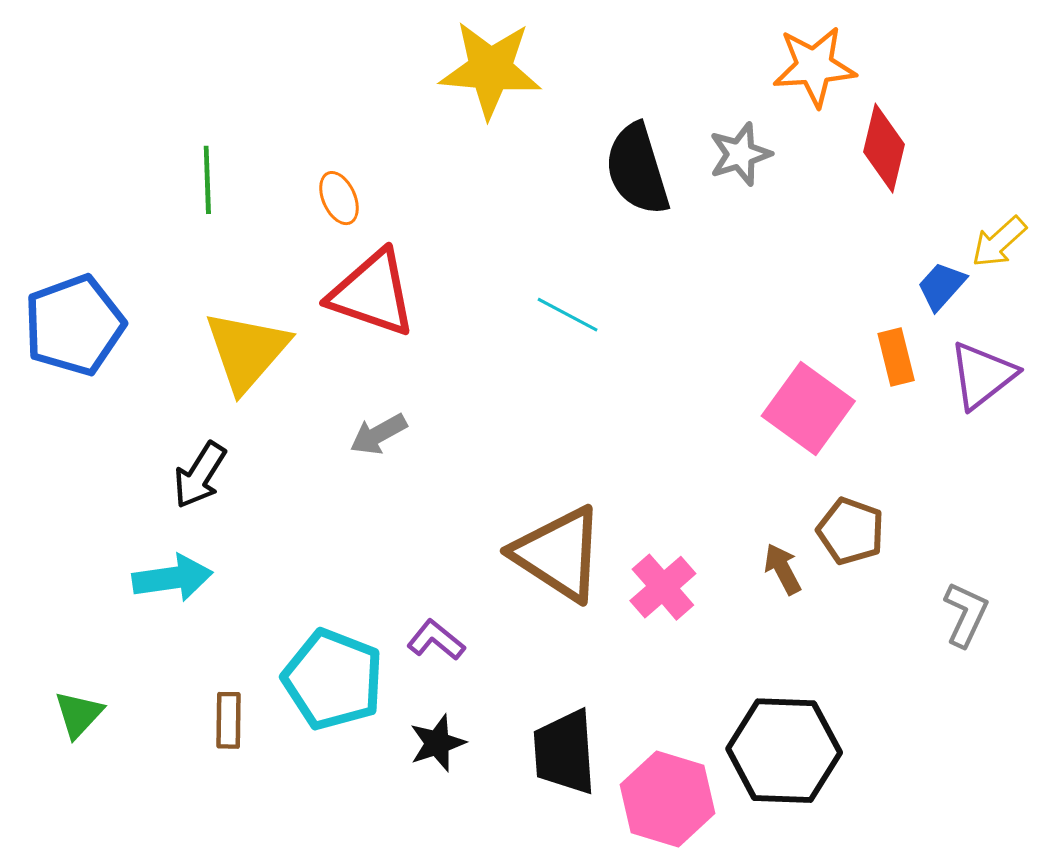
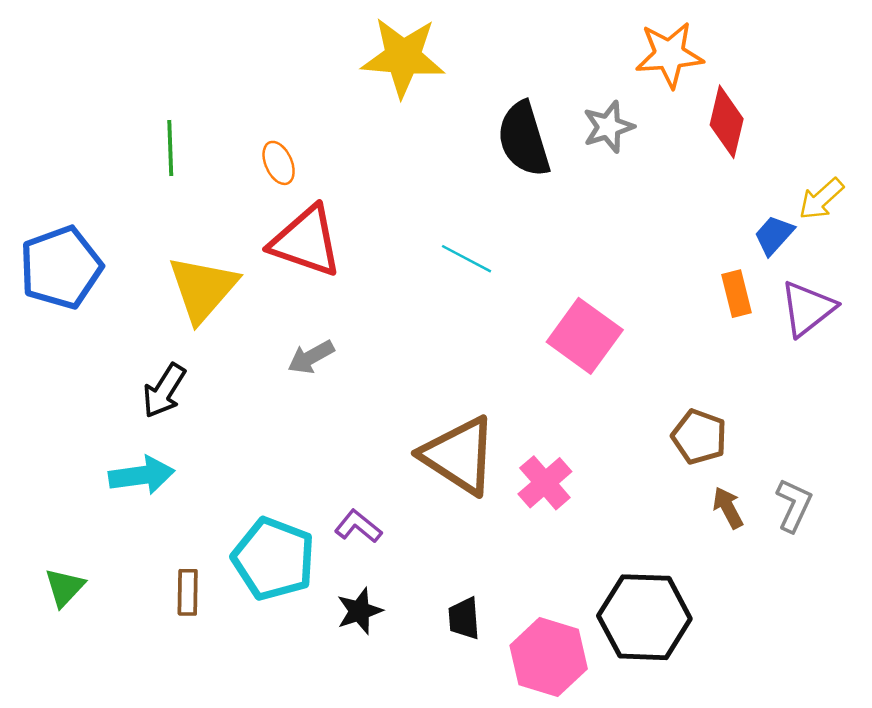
pink square: (808, 408) -> (585, 336), moved
brown arrow: (783, 569) -> (728, 508), moved
black trapezoid: (565, 752) -> (464, 618), size x0.6

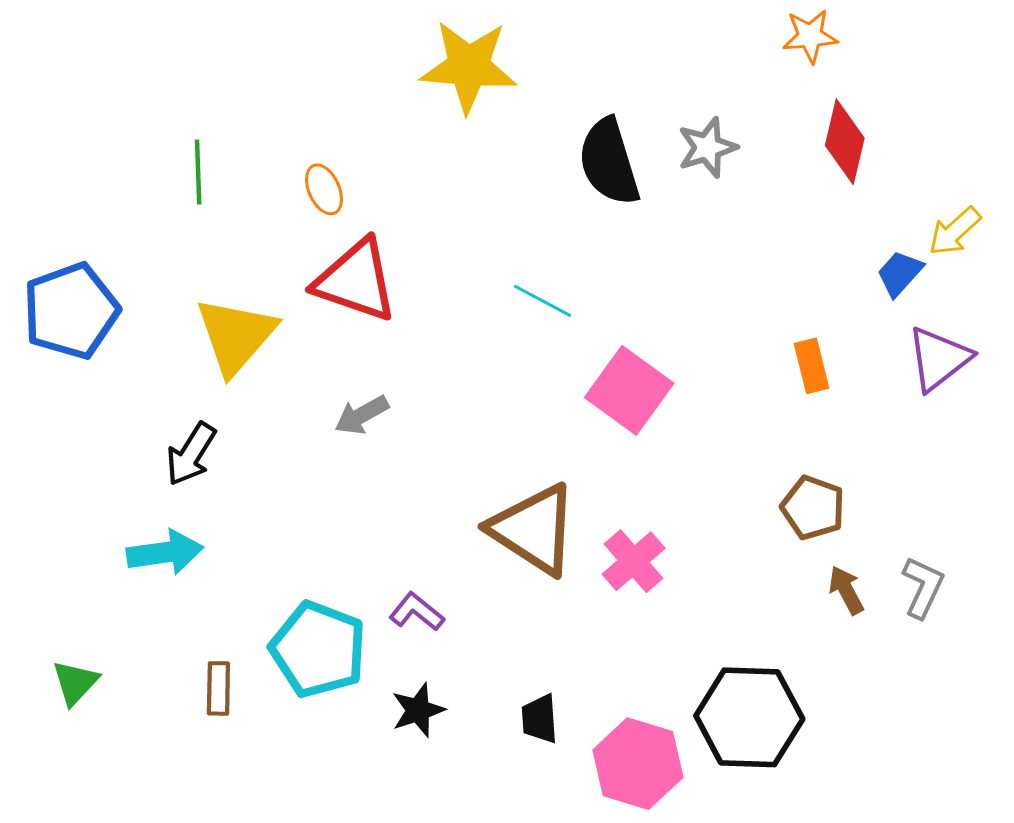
orange star: (669, 55) -> (810, 36), moved, size x0.7
orange rectangle: (737, 294) -> (811, 366), moved
pink square: (585, 336) -> (629, 390), moved

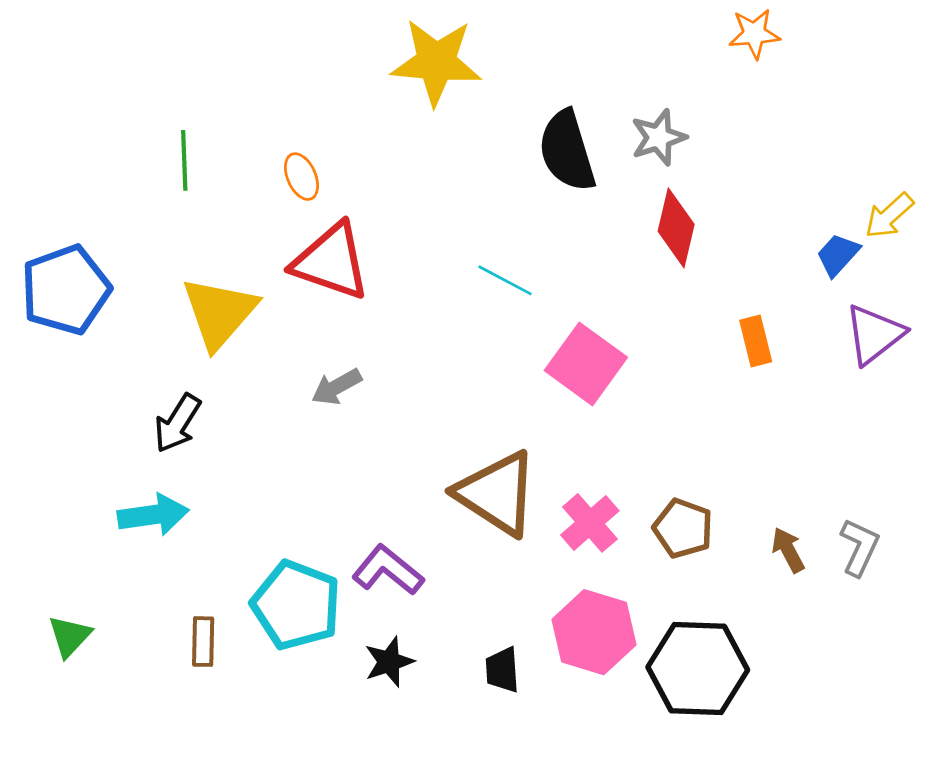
red diamond: (845, 142) -> (676, 228), moved
brown pentagon: (813, 508) -> (683, 528), moved
purple L-shape: (417, 612) -> (388, 570), size x1.4
pink hexagon: (638, 764) -> (594, 632), moved

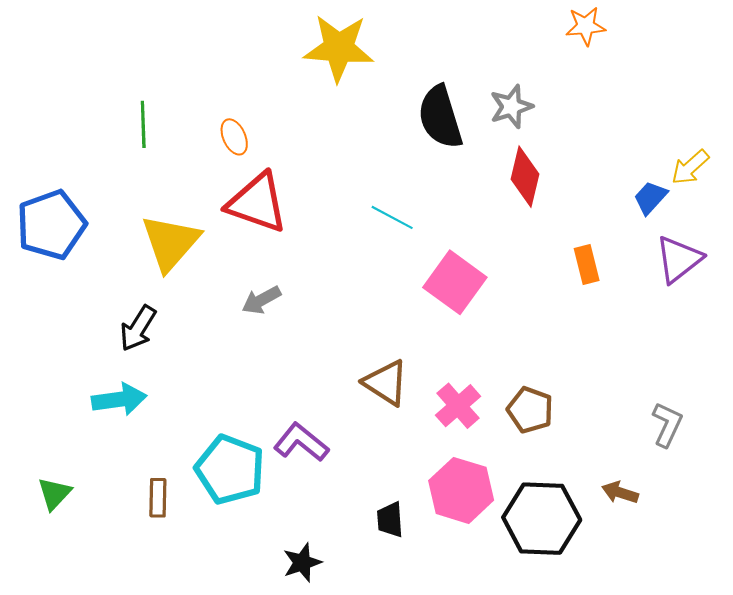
brown triangle: (497, 493) -> (386, 383), size x0.7
brown arrow: (788, 550) -> (620, 492), moved, turned -44
black star: (389, 662) -> (302, 563), moved

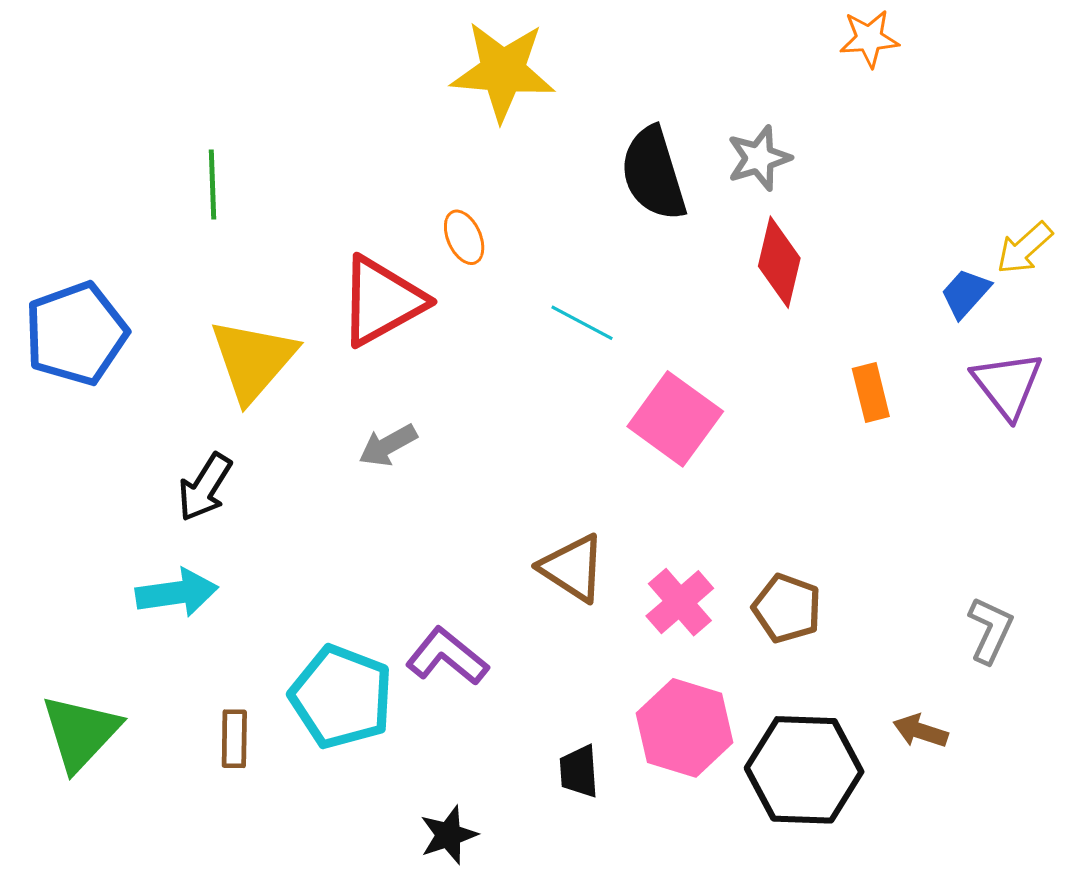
orange ellipse: (234, 137) -> (464, 237), moved
red triangle: (257, 203) -> (382, 301), turned -48
purple triangle: (679, 259) -> (1007, 385), turned -30
green triangle: (54, 494) -> (81, 733), size x1.6

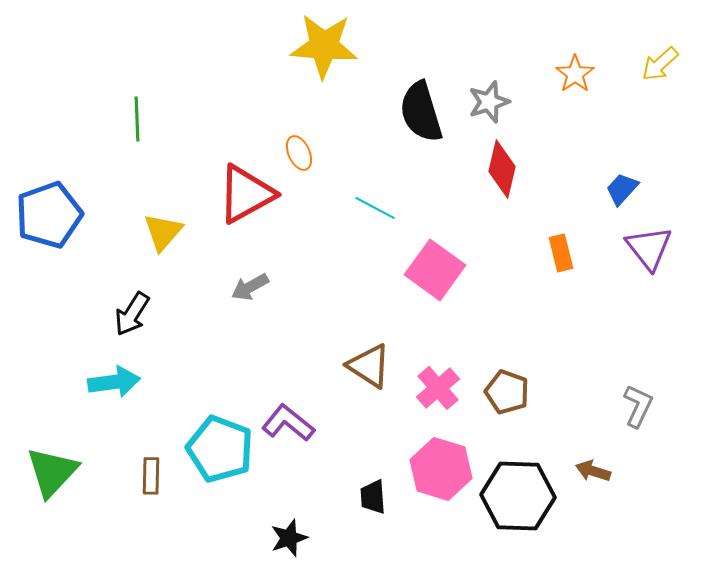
orange star: (869, 39) -> (575, 74), moved, turned -30
yellow arrow: (1024, 248) -> (660, 64), moved
yellow triangle: (253, 360) -> (163, 232), size x0.7

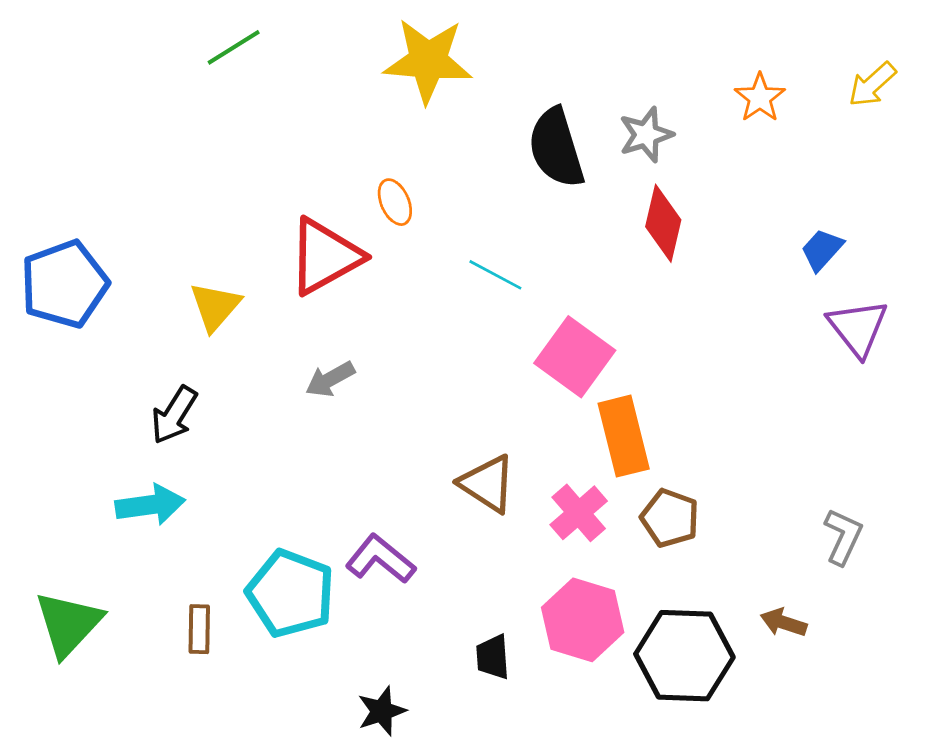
green line: (137, 119) -> (234, 47), moved, turned 60
orange rectangle: (561, 253) -> (624, 436), moved, size x1.6

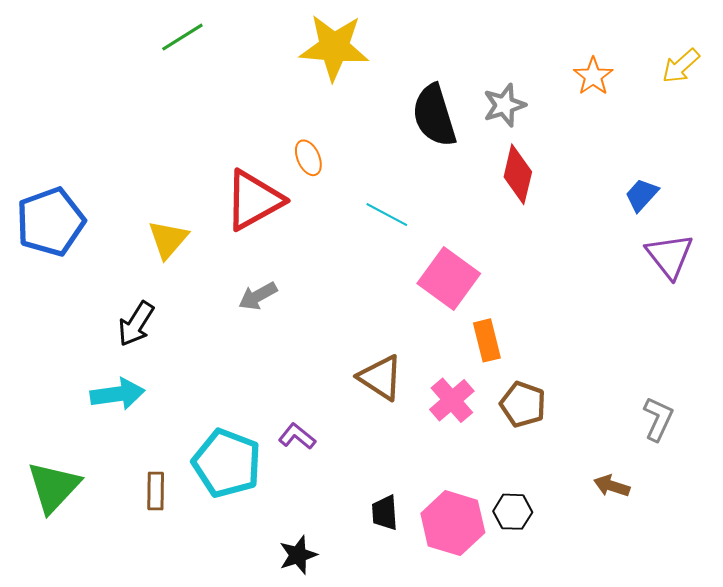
orange rectangle: (624, 436) -> (487, 340), size x0.7
purple L-shape: (380, 559) -> (297, 436), size x0.7
pink hexagon: (583, 620) -> (453, 523), moved
black hexagon: (684, 656) -> (513, 512), moved, size x0.5

